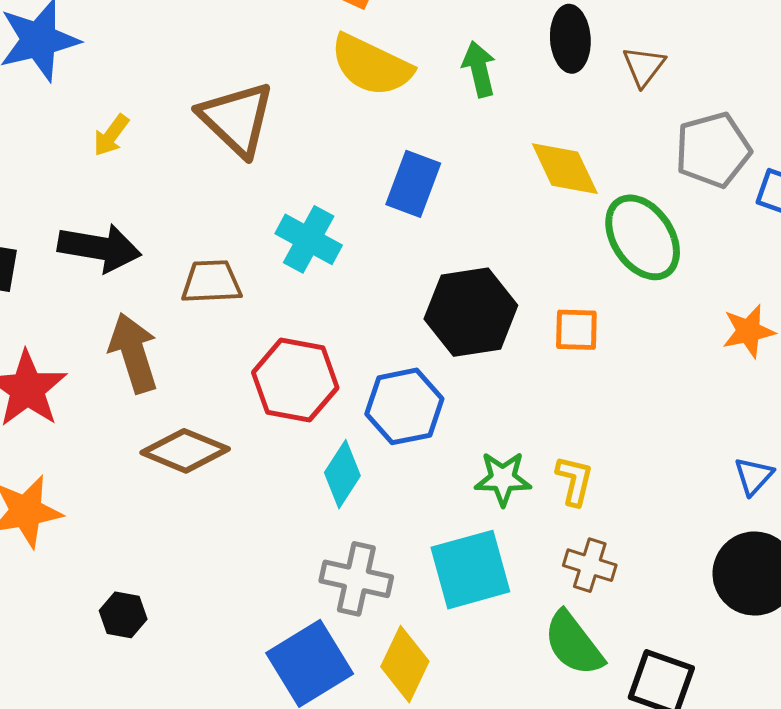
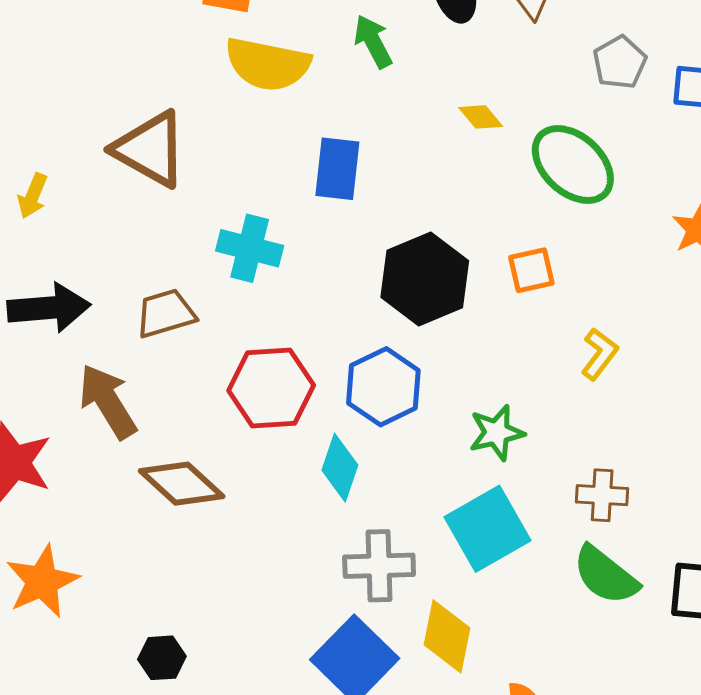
gray pentagon: (713, 150) -> (620, 62), size x0.7
yellow diamond: (565, 169) -> (481, 117), size x0.6
brown diamond: (185, 451) -> (182, 484), turned 34
yellow L-shape: (575, 481) -> (599, 354), moved, turned 38

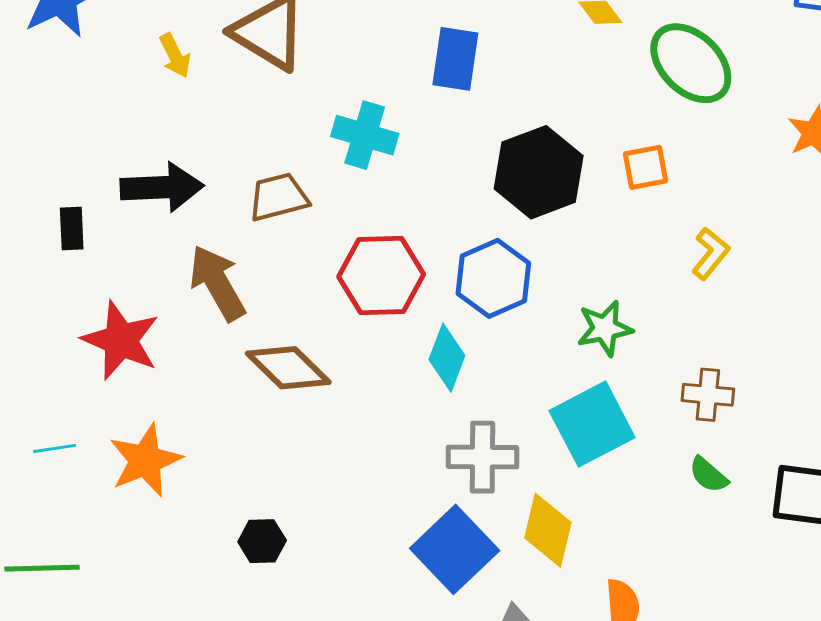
yellow arrow: (33, 196) -> (175, 56), moved, turned -51
green semicircle: (606, 575) -> (709, 475), size x0.6

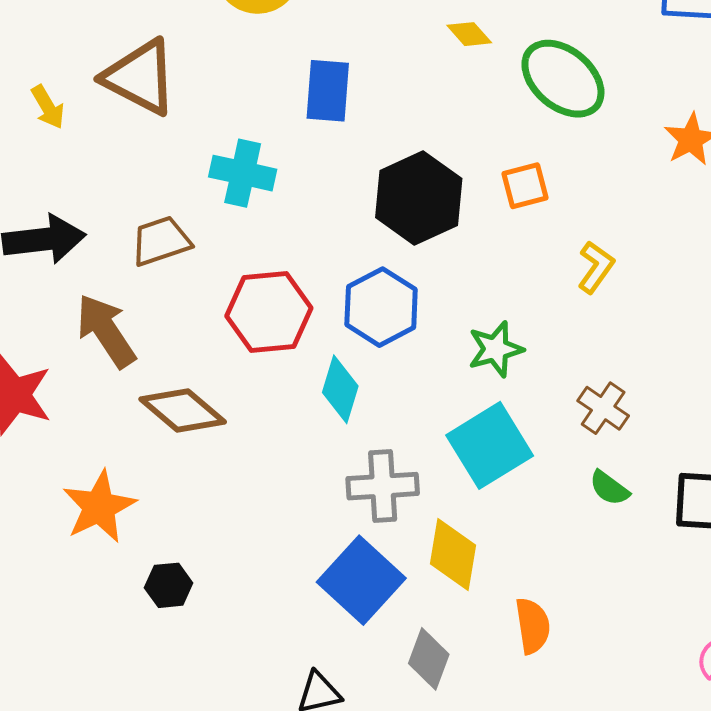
brown cross: (708, 395) -> (603, 408), turned 33
orange star: (145, 460) -> (99, 507), moved

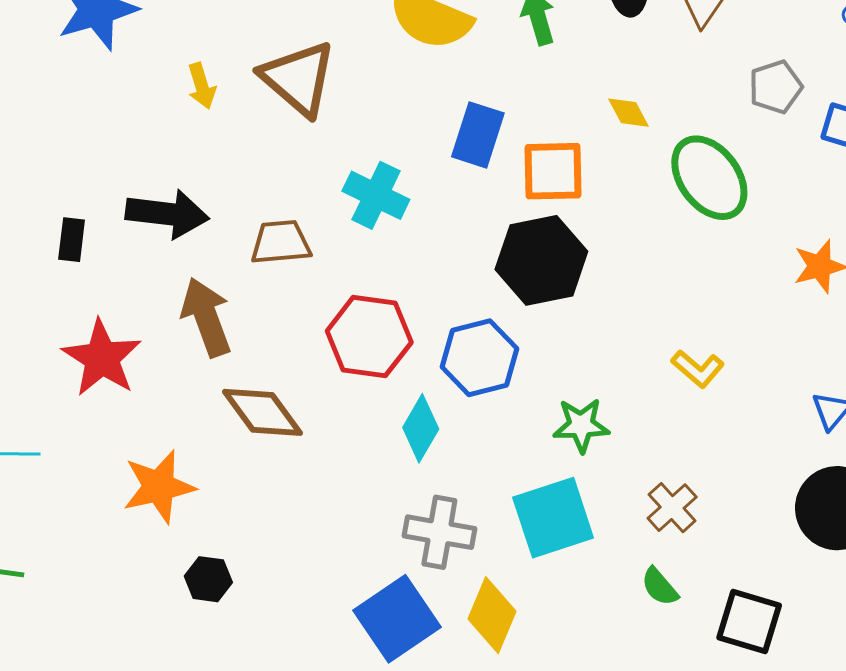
orange square: (525, 186) -> (553, 171), moved, size x1.4
yellow L-shape: (596, 267) -> (698, 369), turned 82

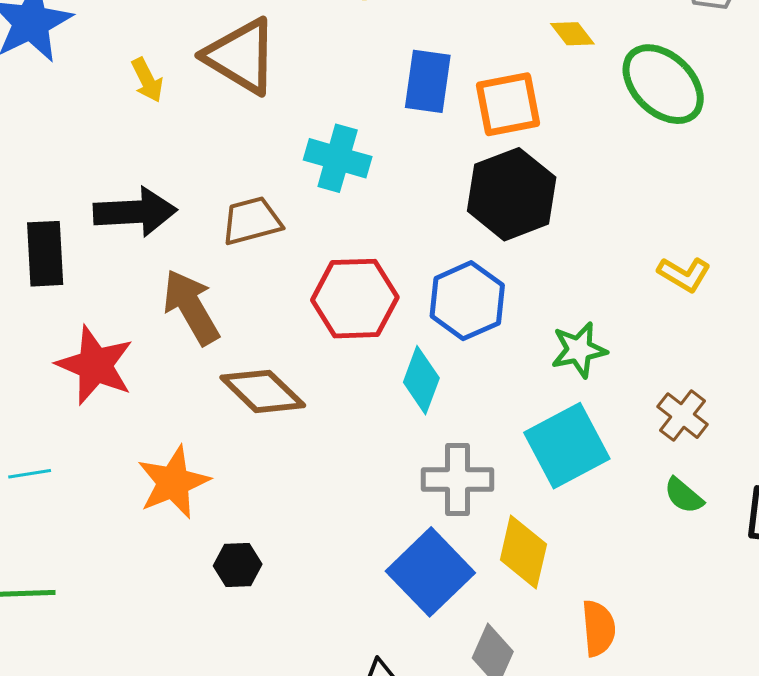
black rectangle: (72, 240) -> (45, 254), size x1.5

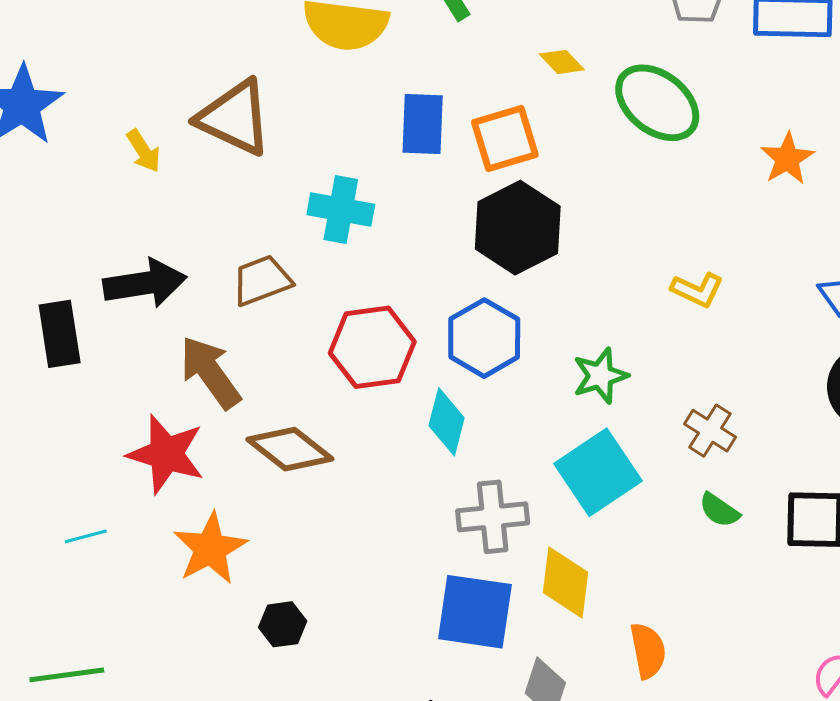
red star: (95, 365) -> (166, 454), moved
cyan line: (30, 474) -> (86, 536), moved
blue square: (430, 572) -> (475, 612), turned -32

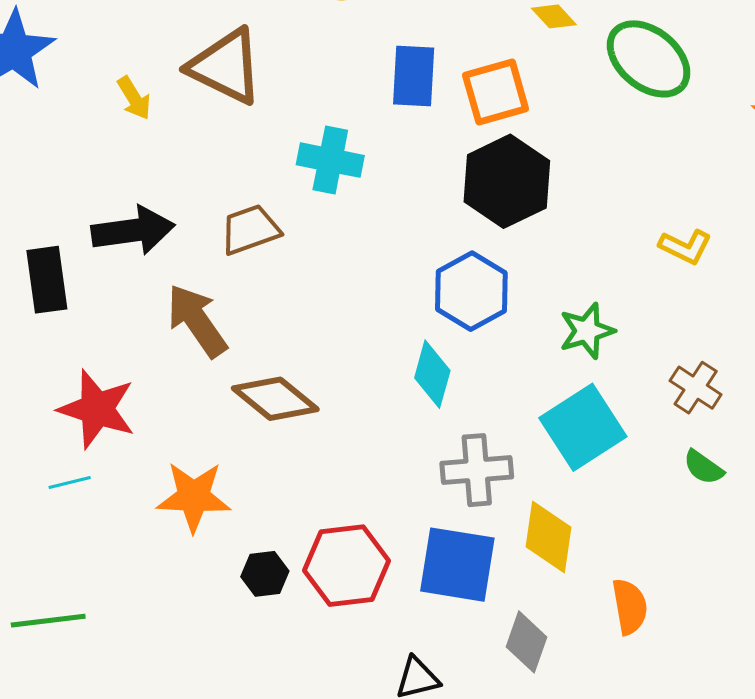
red hexagon: (372, 347) -> (347, 566), moved
red star: (166, 454) -> (97, 409), moved
orange star: (210, 548) -> (194, 497), turned 30

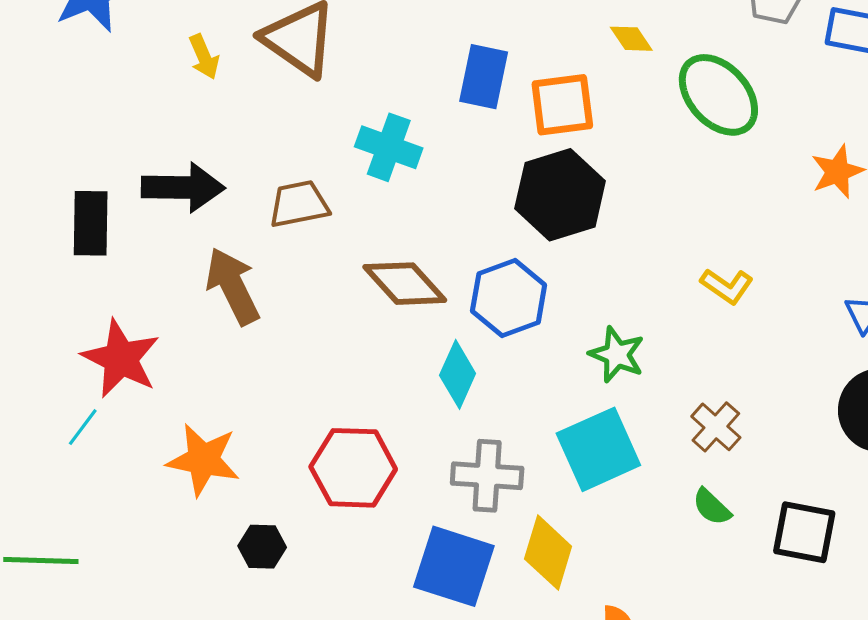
green star: (587, 331) -> (617, 355), turned 30
brown diamond: (275, 399) -> (405, 284), moved
cyan line: (70, 482) -> (83, 427), turned -48
red hexagon: (347, 566) -> (353, 468), moved

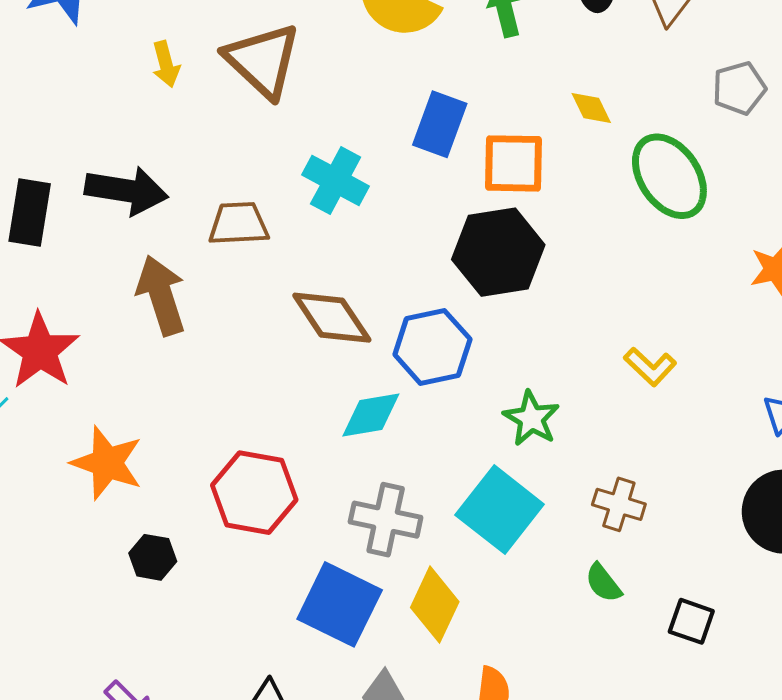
cyan diamond: (458, 374) -> (371, 415), turned 48
brown cross: (716, 427) -> (619, 504), turned -33
cyan square: (598, 449) -> (500, 510), turned -36
black square: (804, 532) -> (691, 621), size x0.7

